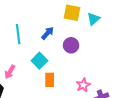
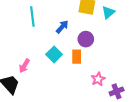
cyan line: (18, 34) -> (32, 17), moved
orange rectangle: (50, 80) -> (77, 57), moved

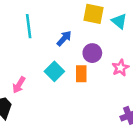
cyan triangle: (108, 12) -> (119, 21), turned -40
pink star: (98, 79) -> (120, 68), moved

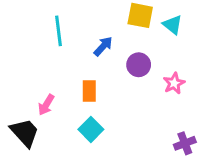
cyan square: (54, 71) -> (91, 129), moved
orange rectangle: (81, 74) -> (89, 91), moved

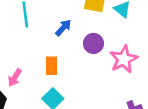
pink star: (174, 83) -> (124, 59), size x1.5

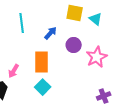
orange rectangle: (51, 66) -> (42, 62), size x1.5

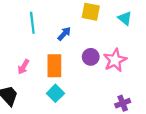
cyan triangle: (96, 19) -> (125, 18), moved
purple circle: (74, 45) -> (91, 57), moved
pink arrow: (14, 71) -> (23, 67), moved

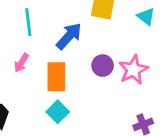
blue arrow: (64, 34) -> (69, 36), size x1.5
pink arrow: (23, 67) -> (21, 63), moved

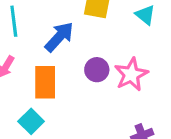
cyan square: (58, 112) -> (31, 121), moved

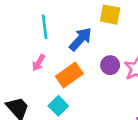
orange rectangle: (45, 82) -> (69, 75), turned 55

